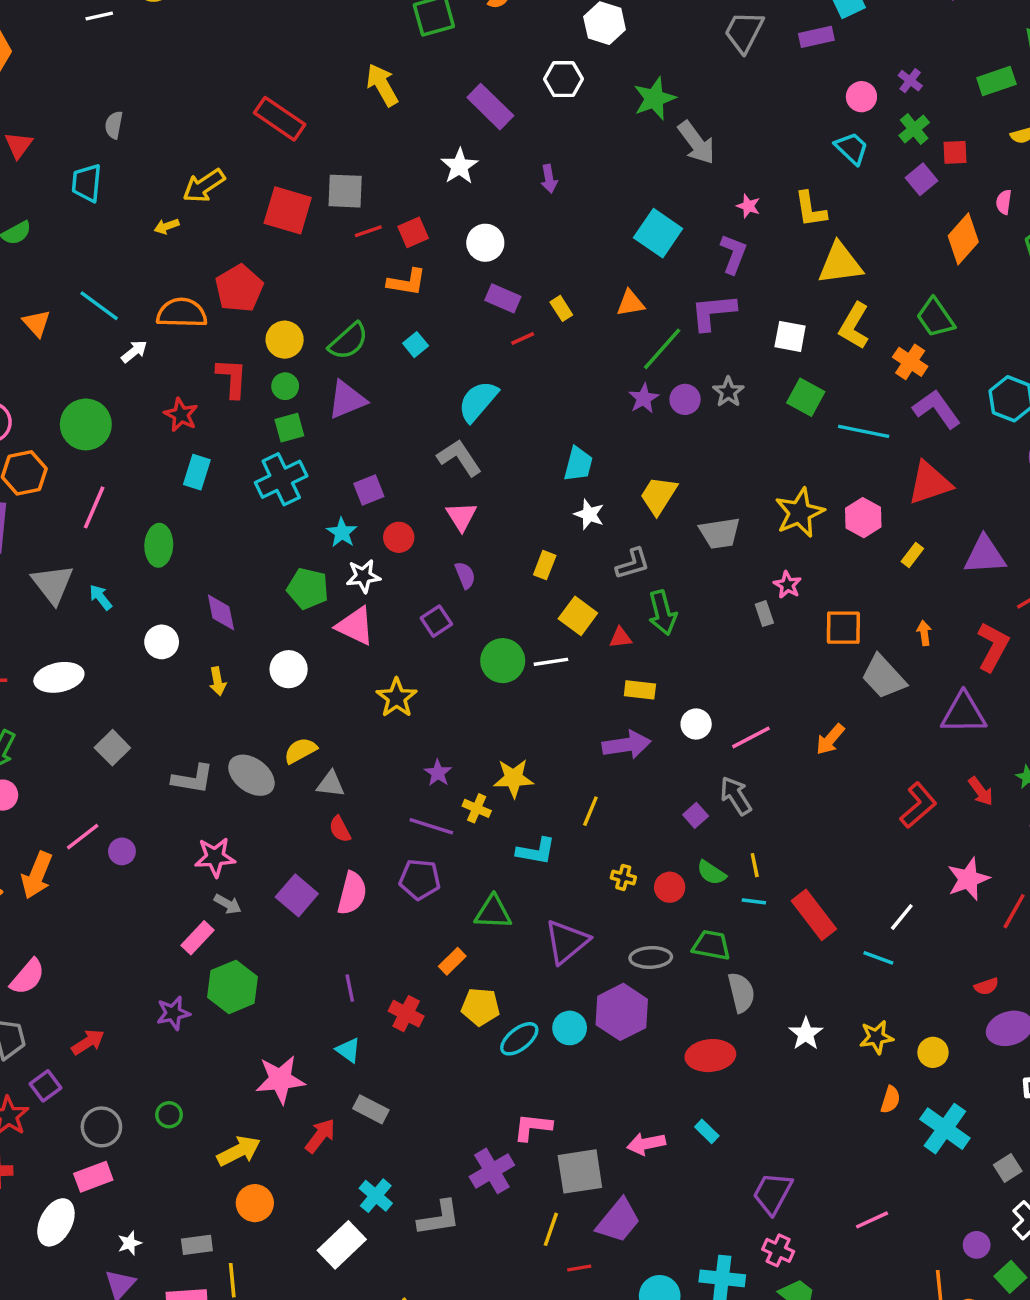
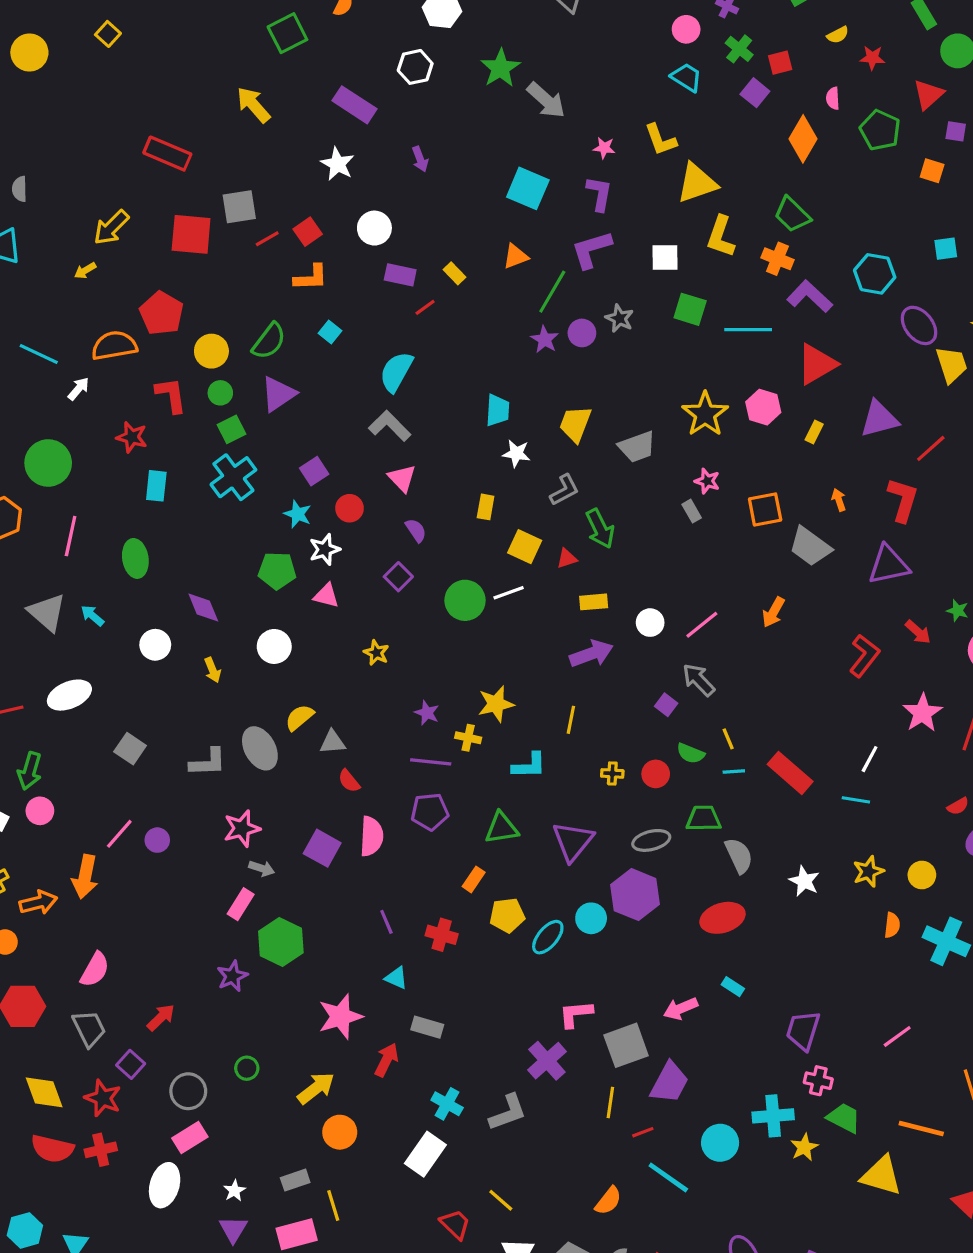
pink triangle: (355, 626) -> (326, 596), size x0.7
yellow star: (397, 698) -> (376, 653), size x0.7
gray ellipse: (251, 775) -> (260, 748), turned 36

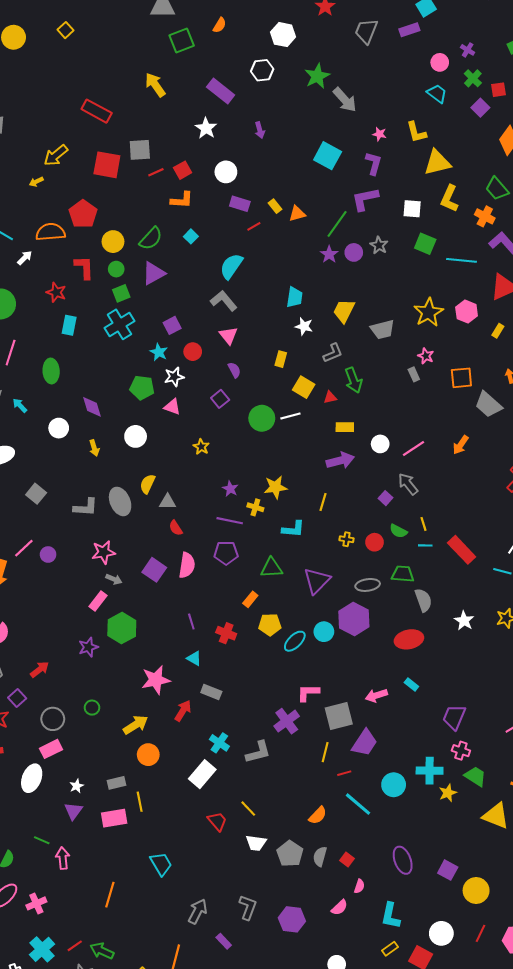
orange triangle: (516, 256) -> (297, 214), moved
yellow semicircle: (299, 717) -> (148, 484), turned -30

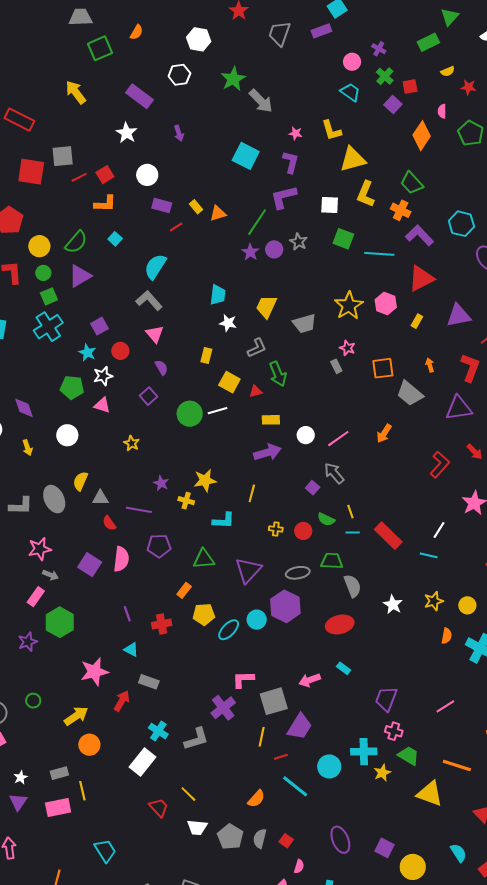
purple line: (230, 521) -> (139, 510), moved
red cross: (226, 633) -> (162, 624), turned -30

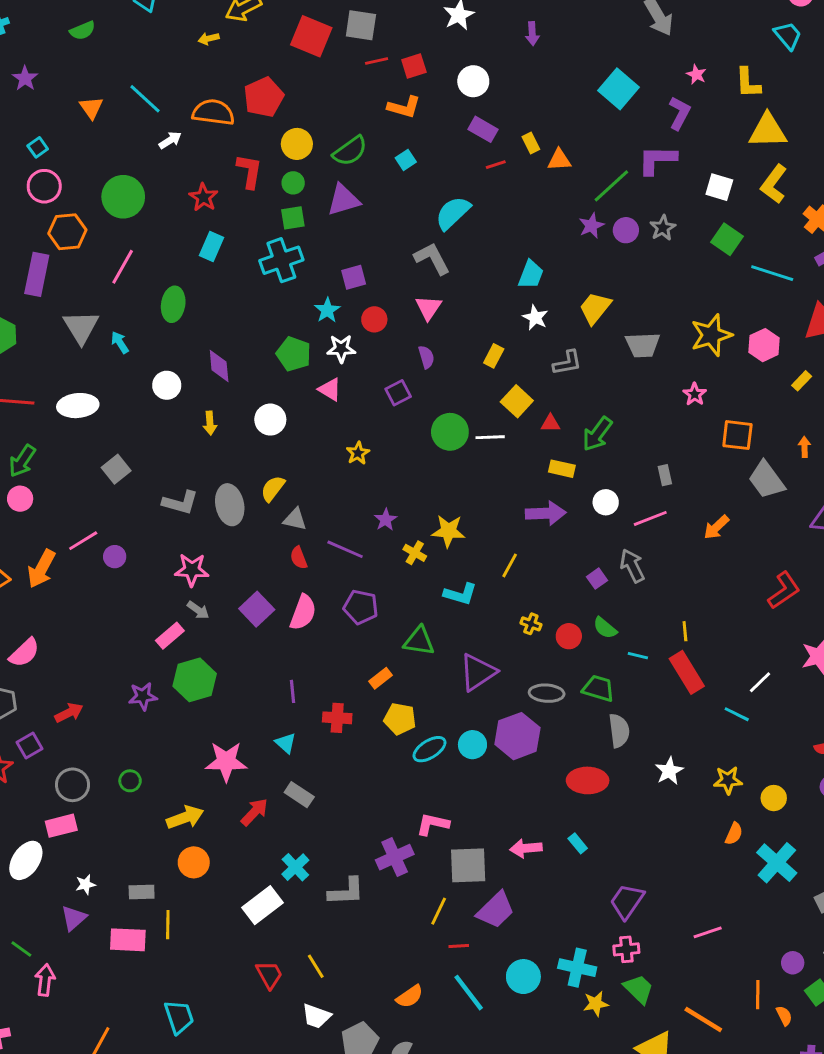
gray rectangle: (336, 366) -> (665, 475), moved
green arrow: (278, 374) -> (597, 434), moved, turned 45
yellow line: (350, 512) -> (685, 631), moved
pink cross: (394, 731) -> (626, 949), turned -36

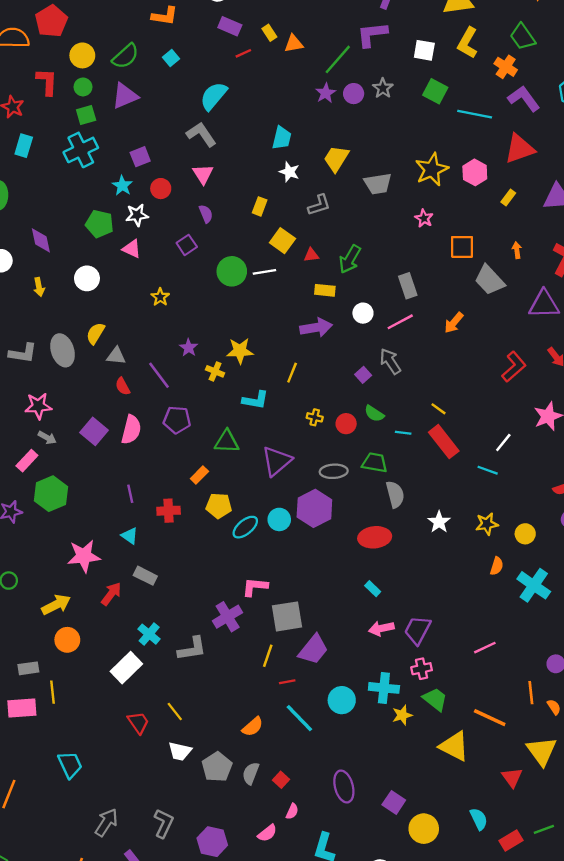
gray rectangle: (665, 475) -> (408, 286), size x1.5
purple line: (345, 549) -> (159, 375), turned 36
yellow line: (685, 631) -> (438, 409), turned -42
pink arrow: (526, 848) -> (381, 628), moved

